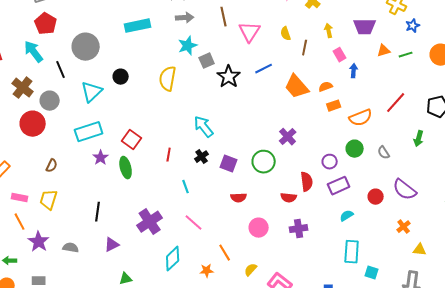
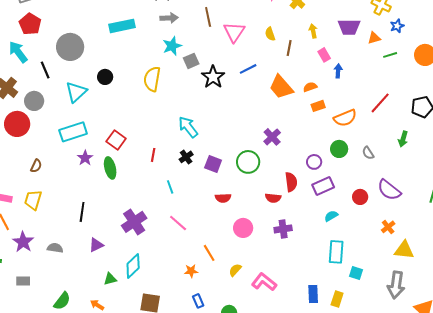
orange triangle: (384, 51) -> (374, 38), moved
yellow triangle: (420, 250) -> (404, 250), size x1.5
cyan diamond: (173, 259) -> (133, 266), moved

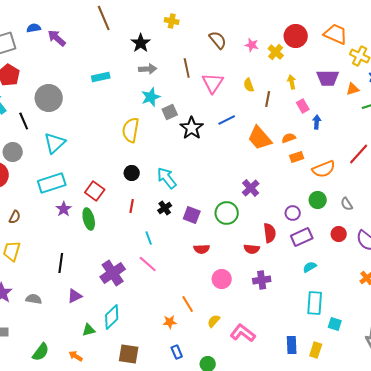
cyan rectangle: (122, 26) -> (101, 77), size x0.7
black circle: (105, 77) -> (132, 173), moved
red circle: (360, 197) -> (339, 234), moved
pink line: (178, 223) -> (148, 264), moved

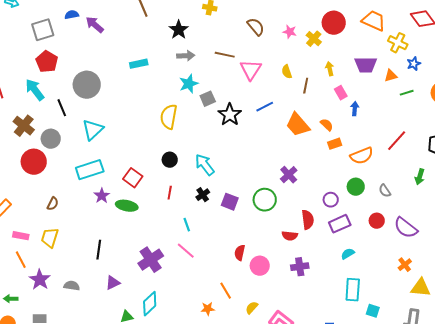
brown line: (187, 68) -> (225, 55), turned -66
orange semicircle: (289, 138) -> (327, 125), turned 64
green ellipse: (89, 219) -> (127, 206), turned -65
red semicircle: (202, 249) -> (240, 253), moved, turned 105

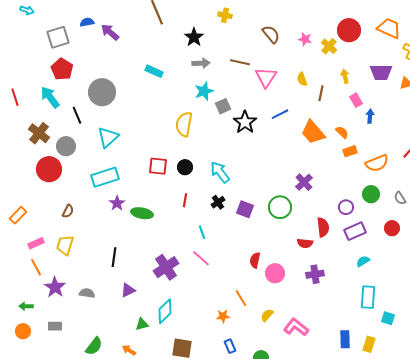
cyan rectangle: (139, 64) -> (154, 71), turned 36
red square: (133, 178) -> (158, 166), moved, turned -30
pink rectangle: (21, 236) -> (36, 243), turned -35

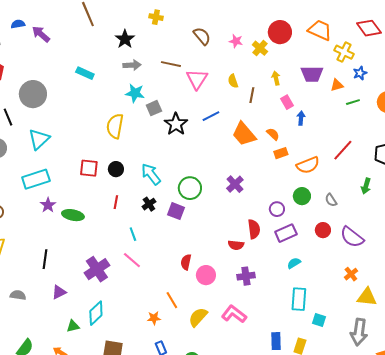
cyan star: (204, 91) -> (135, 93), turned 30
green circle: (280, 207) -> (190, 188), moved
yellow semicircle: (267, 315) -> (198, 317), size x1.5
pink L-shape: (296, 327) -> (234, 314), moved

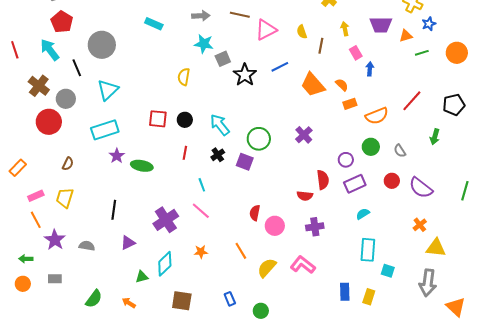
pink triangle: (197, 79) -> (266, 30), turned 30
yellow semicircle: (115, 126) -> (184, 77), size x0.7
orange star: (154, 318) -> (201, 252), moved

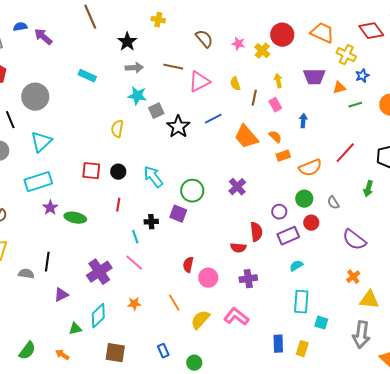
pink rectangle: (356, 53) -> (275, 105), moved
black cross: (218, 155) -> (151, 222), moved, turned 32
red circle: (392, 181) -> (311, 223), moved
gray semicircle: (87, 246) -> (26, 274), moved

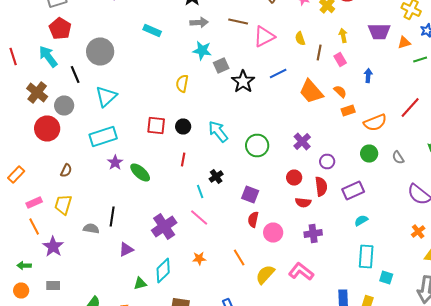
purple circle: (279, 212) -> (327, 162), moved
purple square: (178, 214) -> (250, 194), moved
green ellipse: (75, 218) -> (140, 172), turned 30
black cross: (151, 222) -> (216, 176), turned -32
red circle: (311, 223) -> (294, 178), moved

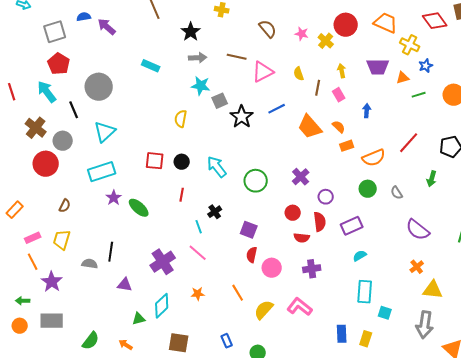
purple triangle: (126, 250) -> (125, 285), turned 35
gray rectangle: (53, 286) -> (52, 321), size x1.6

